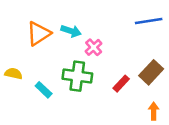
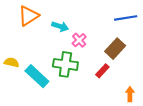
orange triangle: (39, 34) -> (28, 16), moved
brown rectangle: (151, 72) -> (115, 49), moved
cyan rectangle: (44, 90) -> (37, 76), size x1.6

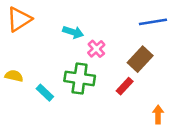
orange triangle: (28, 16) -> (19, 19), moved
cyan rectangle: (37, 76) -> (45, 93), size x0.6

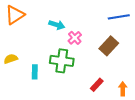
yellow semicircle: (14, 76) -> (11, 59), turned -32
red rectangle: (125, 86) -> (97, 85), moved
cyan rectangle: (45, 93) -> (35, 72), turned 48

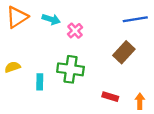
cyan arrow: (57, 25) -> (51, 19), moved
pink cross: (75, 38) -> (75, 31), moved
red rectangle: (97, 85) -> (110, 97), turned 64

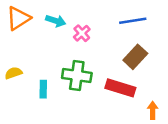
blue line: (135, 19) -> (133, 21), moved
red rectangle: (110, 97) -> (120, 88), moved, size x1.6

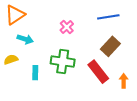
cyan arrow: (56, 21) -> (25, 39), moved
red rectangle: (120, 88) -> (98, 72), turned 35
orange arrow: (153, 110) -> (124, 81), moved

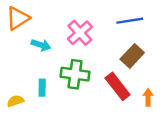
pink cross: (67, 27) -> (80, 33), size x1.5
cyan arrow: (25, 39) -> (41, 45), moved
yellow semicircle: (11, 59) -> (15, 101), moved

